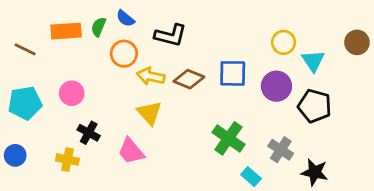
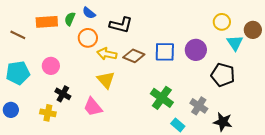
yellow circle: (284, 42) -> (222, 22), moved
cyan triangle: (313, 61) -> (235, 43), moved
purple circle: (276, 86) -> (196, 50), moved

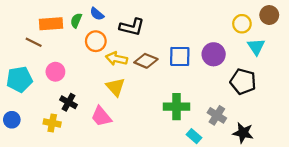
brown circle: (253, 30) -> (269, 15), moved
brown line: (18, 35) -> (34, 42), moved
green cross: (162, 98) -> (177, 107), turned -35

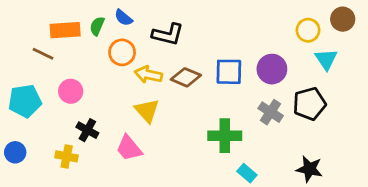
black pentagon: (243, 82) -> (309, 104), turned -30
gray cross: (217, 115) -> (271, 112), moved

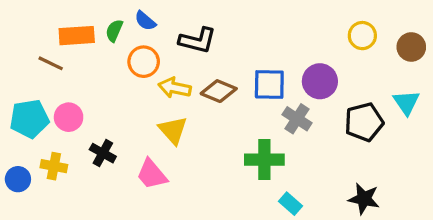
brown circle: (343, 19) -> (411, 47), moved
cyan triangle: (326, 59) -> (406, 102), moved
pink circle: (71, 91) -> (69, 117), moved
gray cross: (271, 112) -> (297, 119), moved
yellow cross: (67, 156) -> (54, 166), moved

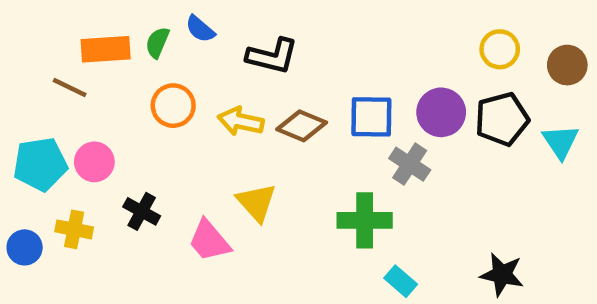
orange circle: (144, 62) -> (173, 106), moved
black pentagon: (364, 122) -> (502, 119), moved
yellow triangle: (173, 130) -> (257, 202), moved

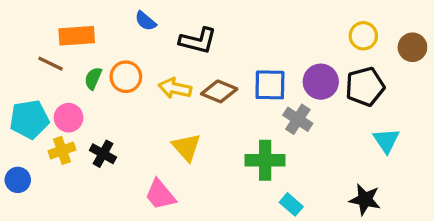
green semicircle: (157, 43) -> (93, 78), moved
cyan triangle: (561, 142) -> (386, 141), moved
yellow cross: (74, 229) -> (62, 150), moved, turned -30
pink trapezoid: (209, 241) -> (160, 195), moved

